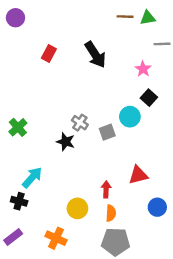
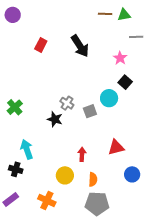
cyan arrow: (32, 177) -> (27, 149), turned -60
red arrow: (106, 189) -> (82, 154), moved

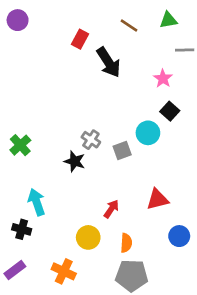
brown line: (105, 14) -> (129, 26), moved, turned 32
red rectangle: (41, 45) -> (80, 39), moved
red arrow: (82, 154) -> (111, 209), turned 32

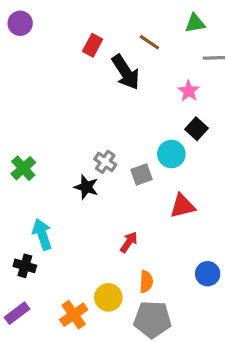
brown line: (129, 26) -> (149, 42), moved
red triangle: (157, 199) -> (182, 206), moved
yellow circle: (88, 237) -> (108, 297), moved
orange cross: (64, 271) -> (74, 315), turned 30

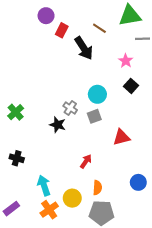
purple circle: (20, 23) -> (46, 16), moved
green triangle: (195, 23) -> (130, 16), size x1.6
cyan circle: (171, 154) -> (97, 94), moved
cyan arrow: (42, 234) -> (44, 186), moved
black cross: (25, 266) -> (17, 158), moved

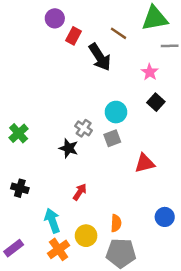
red arrow: (86, 161) -> (80, 192), moved

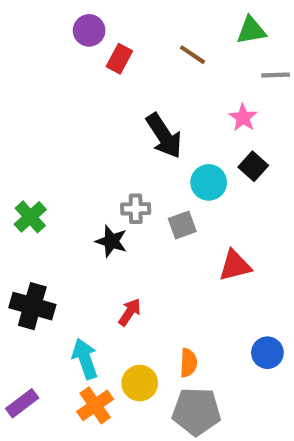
green triangle: (155, 18) -> (251, 30), size x0.7
black arrow: (100, 57) -> (164, 136), moved
cyan circle: (116, 112) -> (209, 182), moved
gray cross: (84, 128) -> (136, 209), turned -35
black cross: (20, 188) -> (32, 306), size x1.5

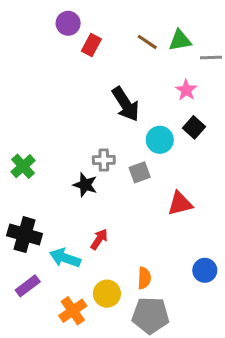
green triangle: (251, 30) -> (180, 40), moved
cyan arrow: (85, 359) -> (65, 258), moved, turned -52
purple rectangle: (22, 403) -> (28, 286), moved

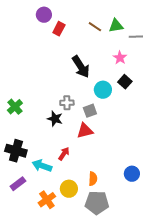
red triangle: (180, 204) -> (85, 131), moved

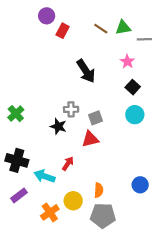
cyan circle: (103, 90) -> (135, 115), moved

